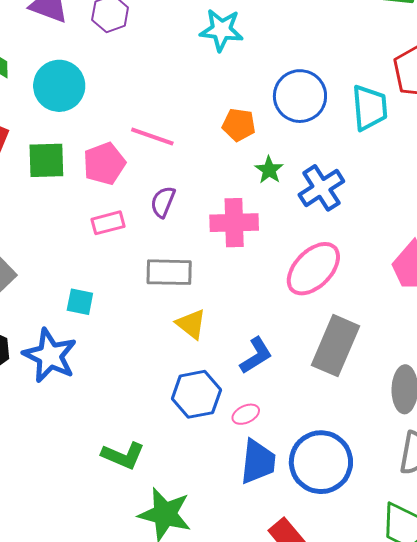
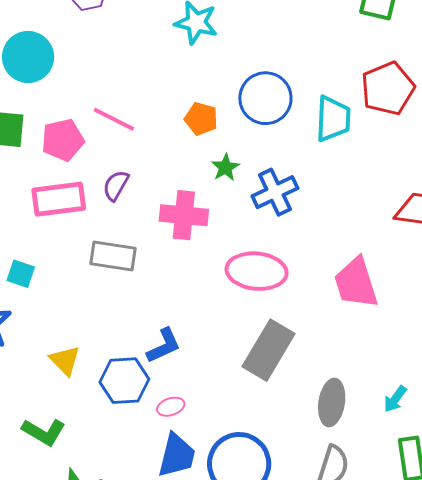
pink rectangle: (108, 223) -> (59, 199), size x1.6
pink ellipse: (313, 269) -> (257, 271), turned 44
yellow triangle: (191, 324) -> (65, 360), moved
blue L-shape: (256, 356) -> (164, 346), moved

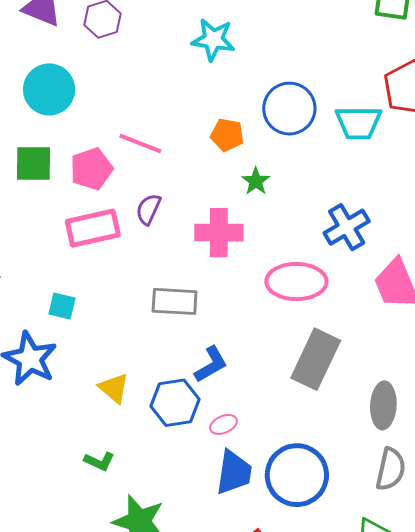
cyan trapezoid: (333, 119) -> (358, 123), turned 93
blue cross: (275, 192) -> (347, 227), moved
gray rectangle: (113, 256) -> (175, 301), moved
green L-shape: (44, 432) -> (99, 461), size x0.7

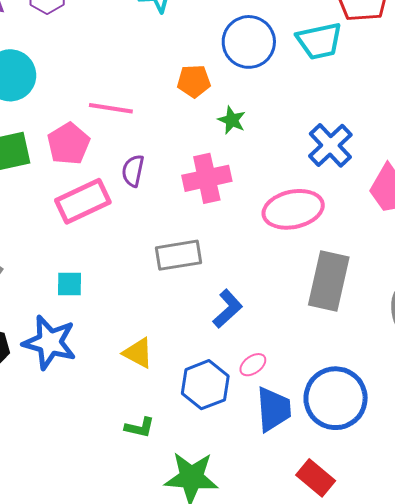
blue hexagon: (175, 403) -> (205, 385), moved

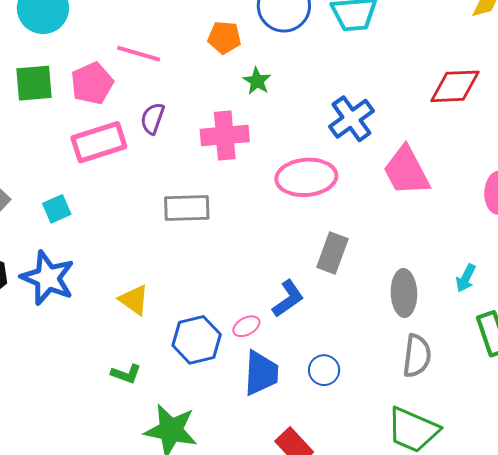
gray rectangle: (329, 281) -> (332, 253), size x0.7
cyan square: (69, 284) -> (57, 209), moved, turned -32
blue L-shape: (228, 309) -> (288, 299), moved
blue circle: (336, 398) -> (324, 370), size x0.5

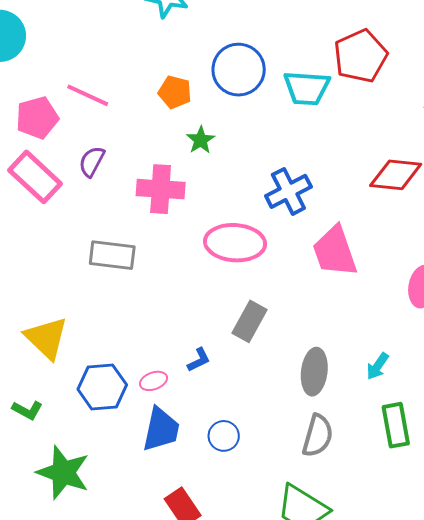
pink rectangle: (99, 142) -> (35, 177), turned 52
blue L-shape: (288, 299) -> (199, 360), size x0.7
yellow triangle: (134, 300) -> (46, 338), size x1.4

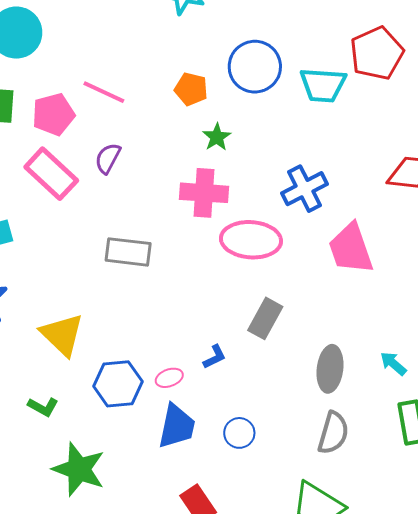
pink cross: (161, 189) -> (204, 193), moved
cyan arrow: (378, 366) -> (393, 363), turned 96

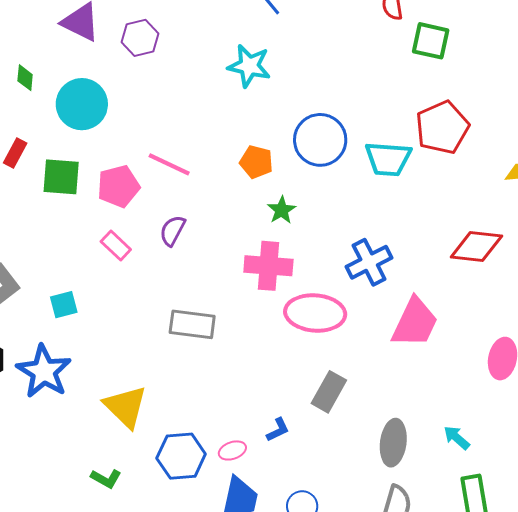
pink rectangle: (51, 174) -> (116, 246), size x0.6
pink trapezoid: (351, 249) -> (415, 322), turned -136

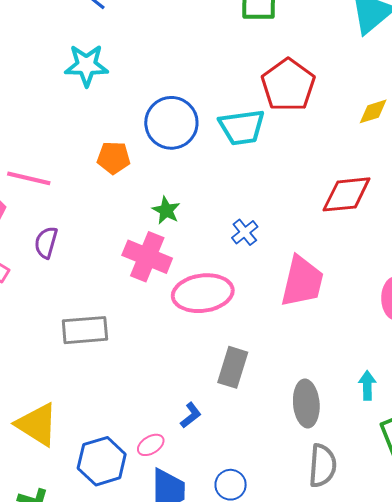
green star: (282, 210) -> (166, 210), moved
blue cross: (369, 262) -> (245, 232), size x0.6
pink cross: (268, 266) -> (147, 257), turned 30
cyan arrow: (457, 438) -> (367, 385), turned 60

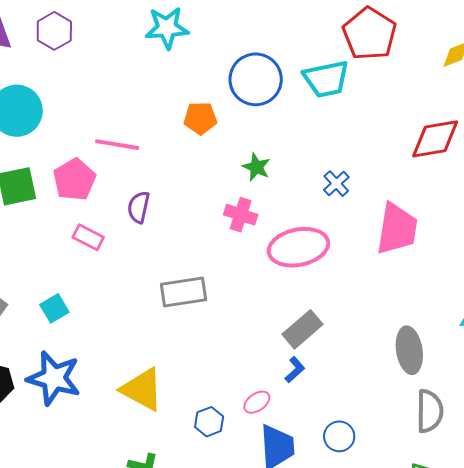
pink cross: (147, 257) -> (241, 215), size x0.7
gray rectangle: (233, 367) -> (303, 329), moved, turned 36
blue hexagon: (102, 461) -> (209, 422), size x0.6

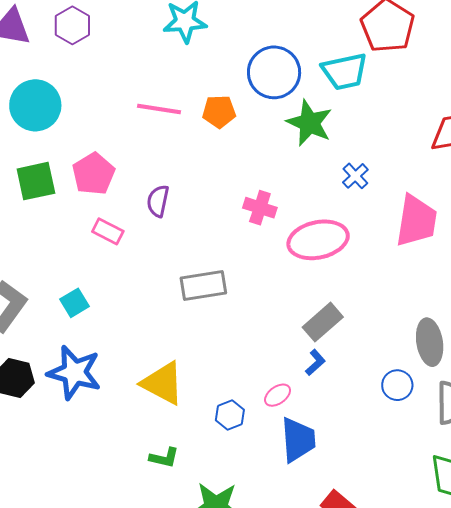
pink line: (117, 145) -> (159, 109), moved
green star: (256, 167) -> (309, 123), moved, size x1.6
blue circle: (339, 436) -> (397, 385), moved

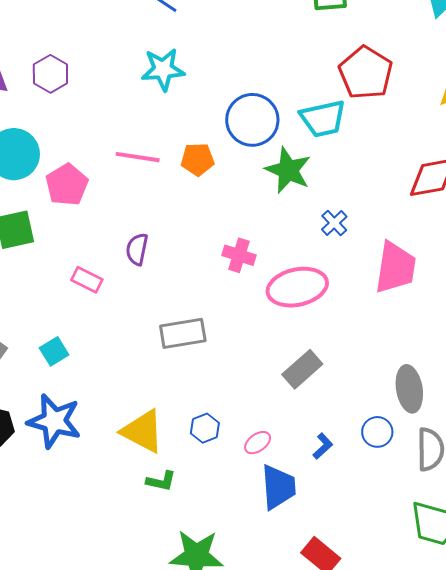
pink pentagon: (94, 174) -> (67, 185), moved
blue L-shape: (315, 362) -> (323, 446), moved
blue hexagon: (230, 415) -> (205, 428), moved
green L-shape: (164, 458) -> (161, 481), moved

